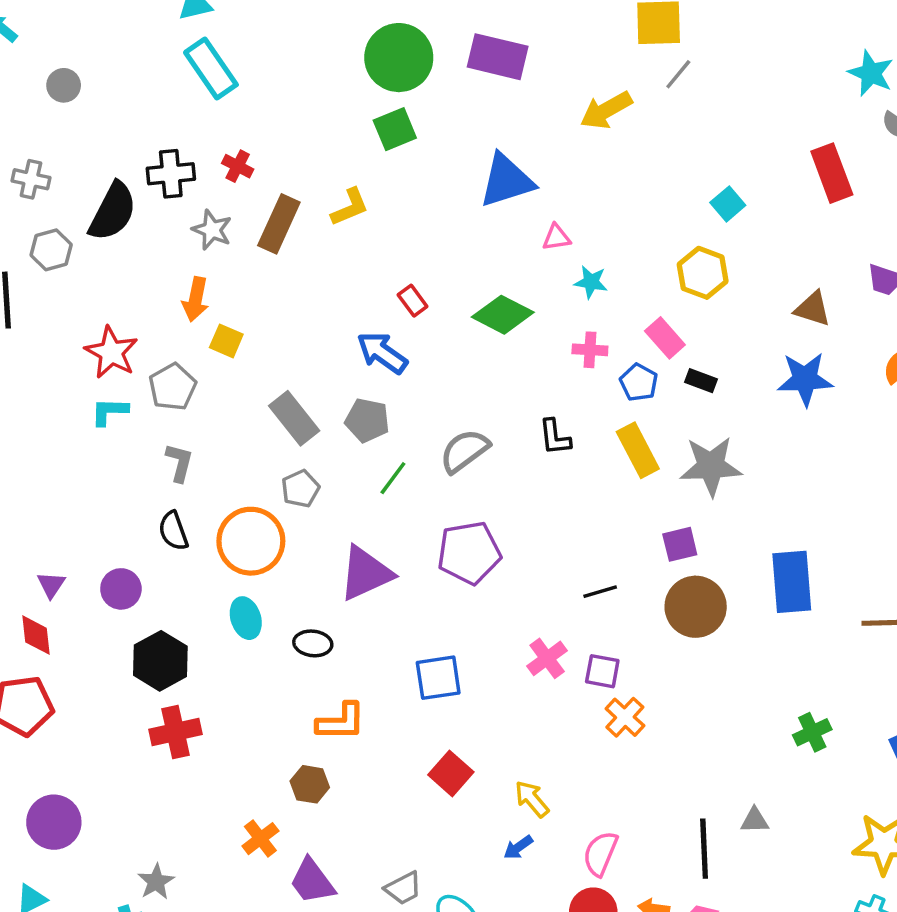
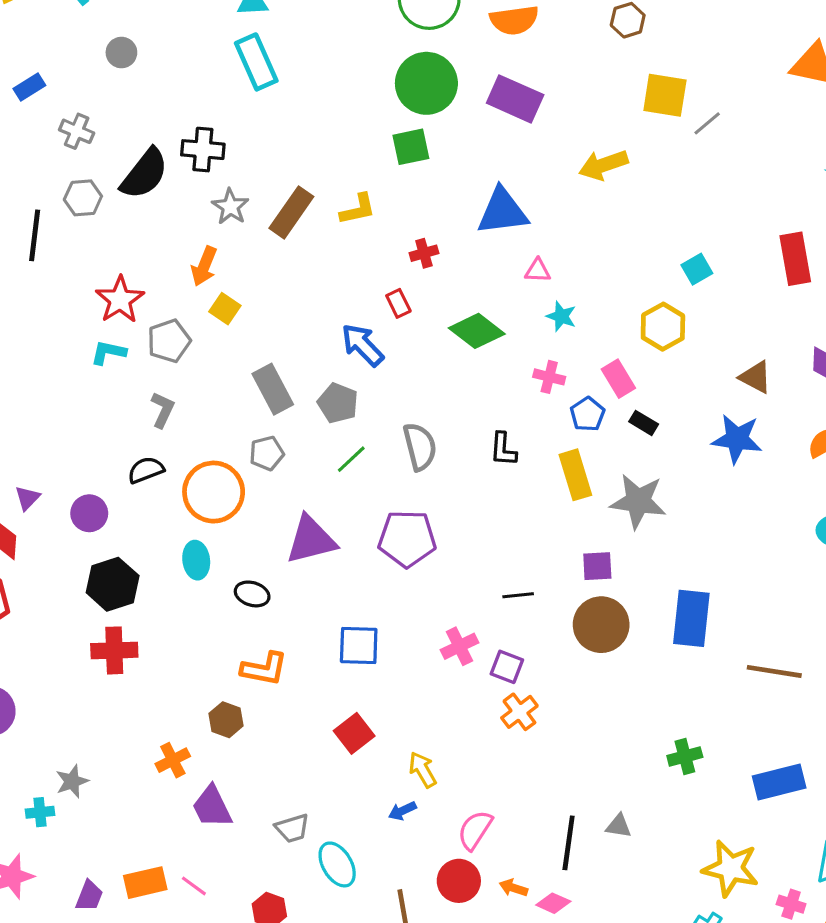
gray line: (678, 74) -> (707, 123), moved
red cross: (238, 166) -> (424, 253), moved, turned 36
gray semicircle: (464, 451) -> (420, 447), turned 102
black semicircle: (173, 531) -> (146, 470), turned 78

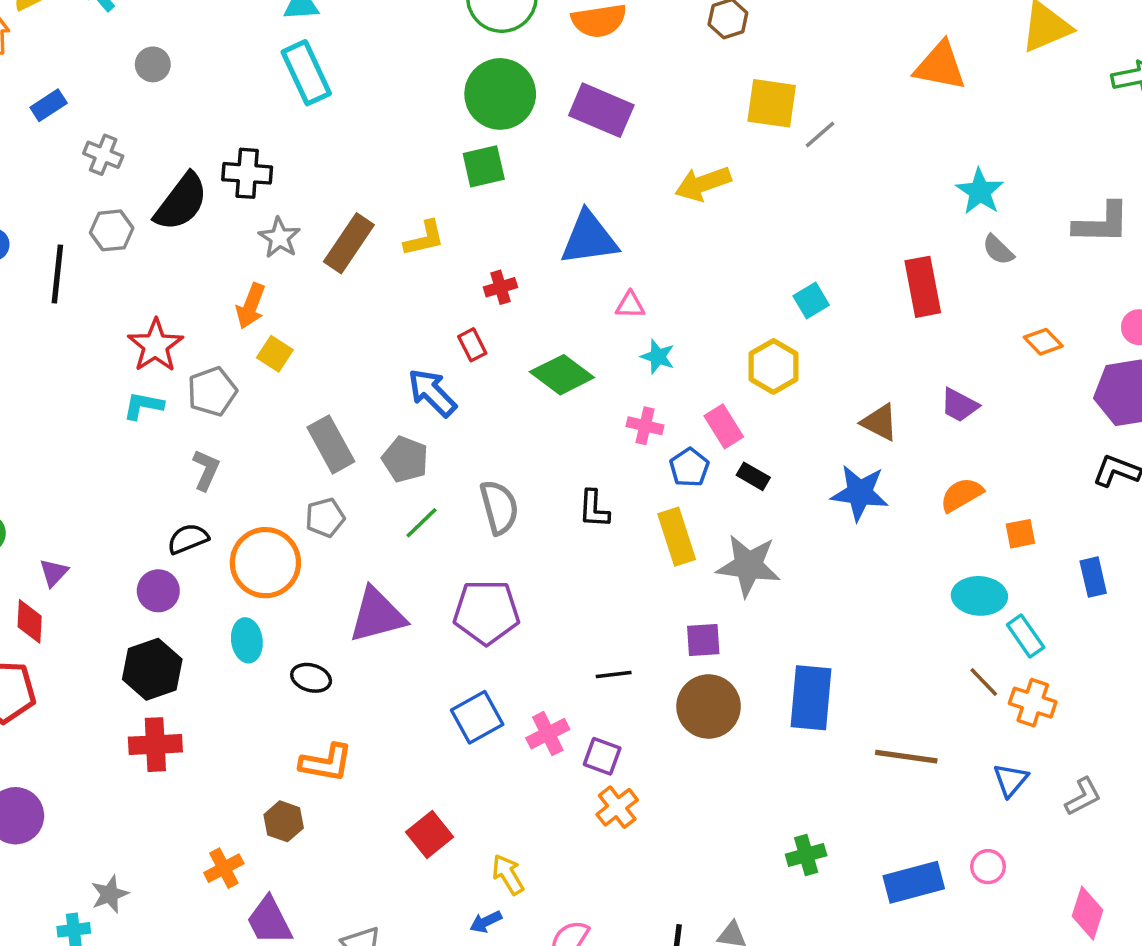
purple circle: (89, 513) -> (158, 591), moved
blue square: (359, 646) -> (477, 717), moved, turned -30

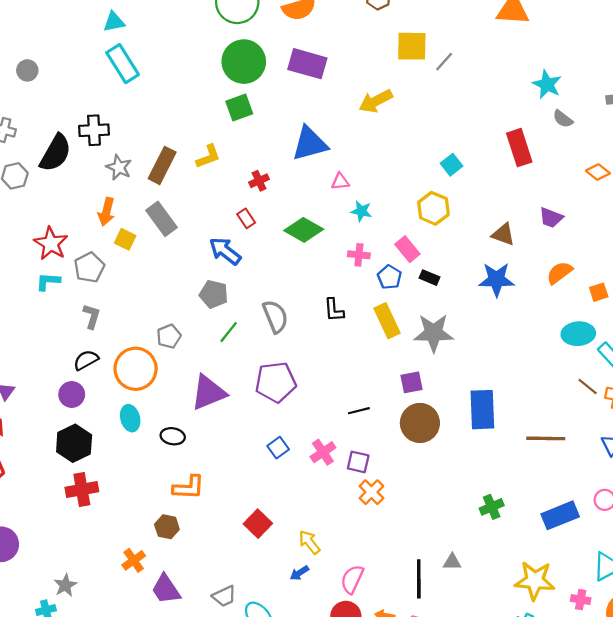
gray rectangle: (331, 444) -> (162, 219), moved
blue square: (477, 717) -> (278, 448), size x0.7

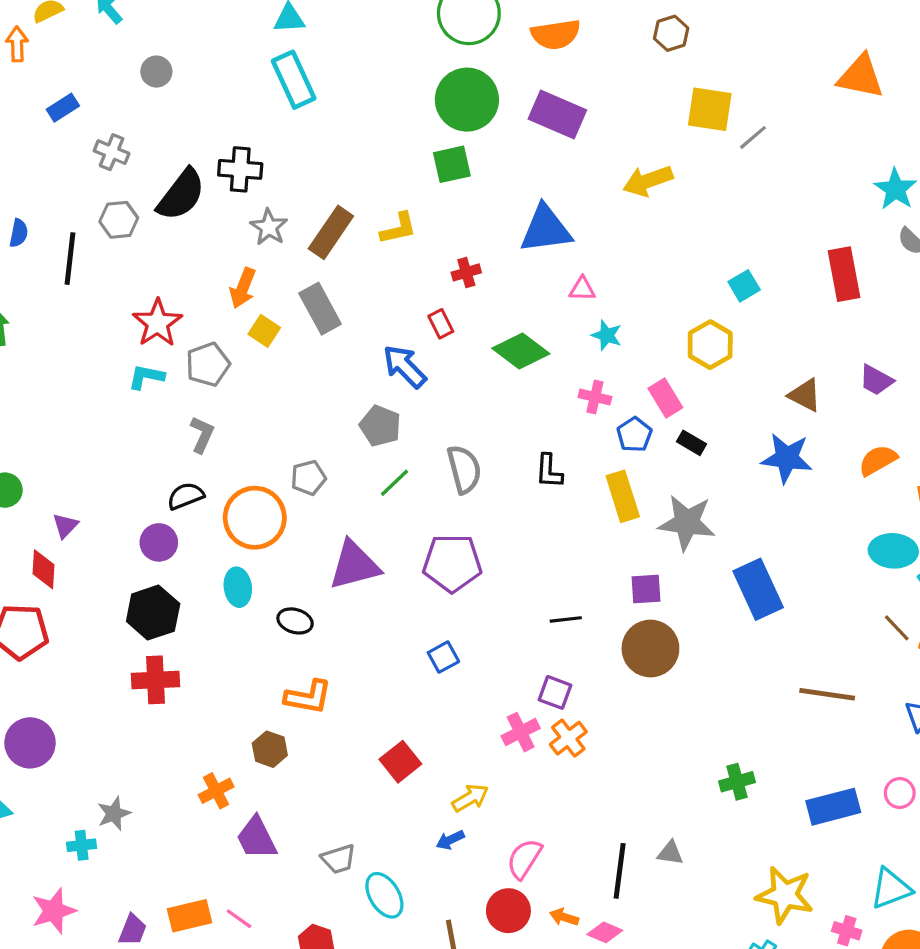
blue rectangle: (482, 410) -> (758, 589), moved, turned -30
pink cross: (323, 452) -> (521, 732), moved
yellow arrow: (309, 542) -> (470, 798), turned 90

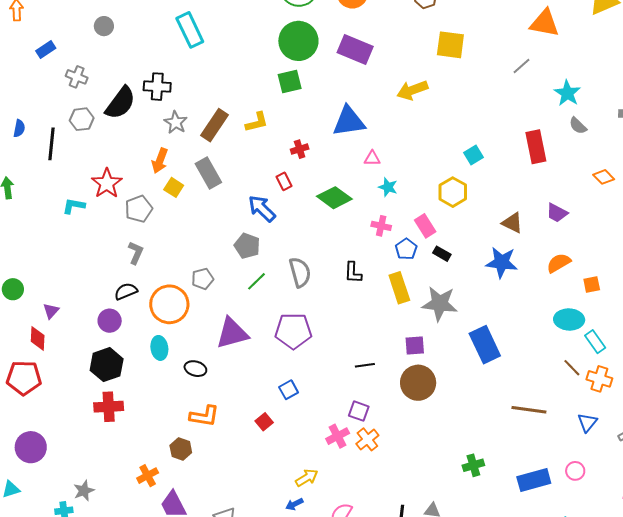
gray line: (753, 137) -> (522, 66), moved
cyan L-shape: (146, 377) -> (74, 206), moved
red square: (400, 762) -> (264, 422), moved, size x0.7

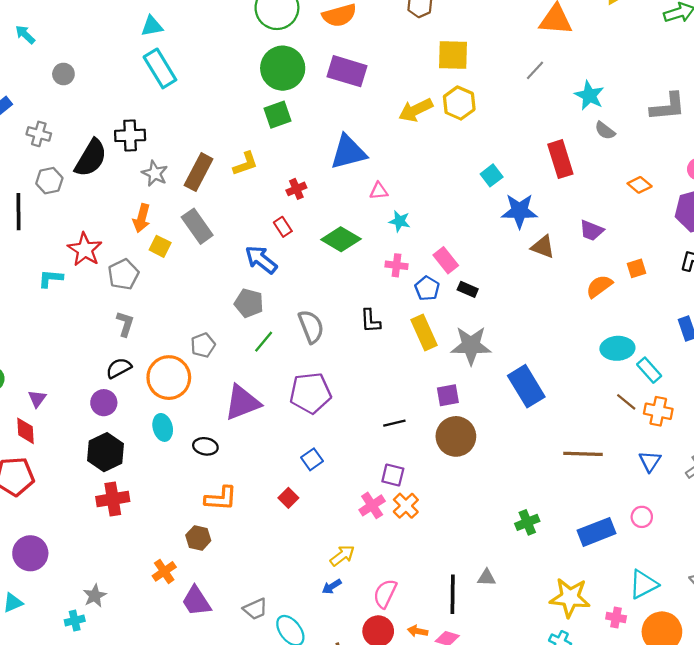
yellow hexagon: (453, 192) -> (459, 103), moved
blue star: (502, 262) -> (519, 211), moved
orange square: (592, 284) -> (636, 268), moved

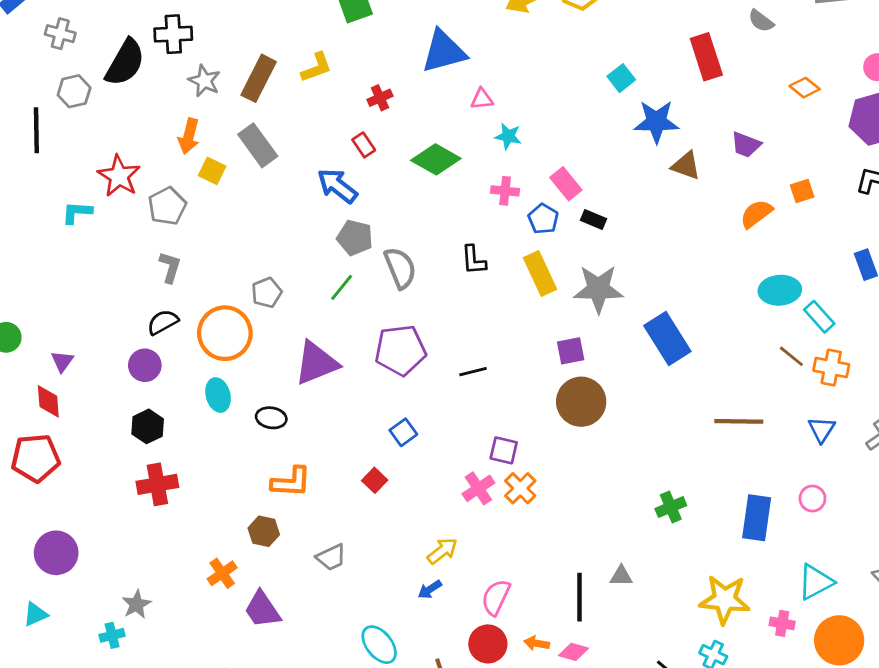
gray pentagon: (249, 303) -> (355, 238), moved
black line: (394, 423) -> (473, 372), moved
black hexagon: (106, 452) -> (148, 426), size x0.7
blue rectangle: (597, 532) -> (757, 518), turned -60
gray trapezoid: (255, 609) -> (331, 557), moved

